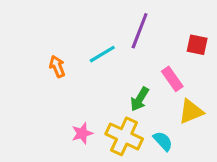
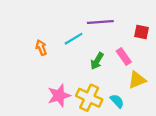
purple line: (140, 31) -> (100, 22), turned 65
green arrow: (140, 99) -> (97, 61), moved
pink star: (82, 133) -> (59, 96), size x1.5

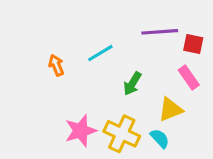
purple line: (100, 22) -> (160, 32), moved
pink rectangle: (124, 57) -> (189, 77), moved
yellow triangle: (137, 80) -> (170, 109), moved

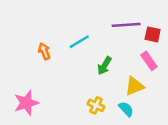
pink star: (81, 131) -> (26, 103), moved
yellow cross: (122, 134) -> (96, 105), size x0.6

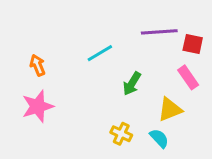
orange arrow: (44, 51) -> (38, 65), moved
pink star: (26, 103) -> (38, 106), moved

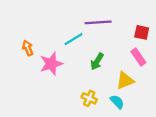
purple line: (159, 32) -> (98, 22), moved
pink star: (38, 106) -> (51, 64), moved

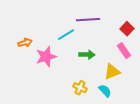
red square: (142, 32) -> (127, 29), turned 32
orange arrow: (28, 48) -> (25, 43), turned 96
green arrow: (97, 61) -> (87, 55), turned -119

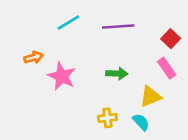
cyan line: (66, 35) -> (68, 22), moved
pink star: (46, 57) -> (62, 76), turned -30
yellow cross: (80, 88) -> (107, 118), turned -32

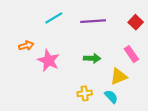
red square: (171, 39) -> (136, 22), moved

